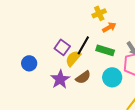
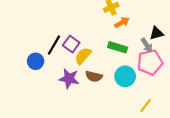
black line: (83, 45) -> (54, 45), moved
brown semicircle: (83, 77) -> (94, 76), turned 49
purple star: (60, 79) -> (69, 79), turned -30

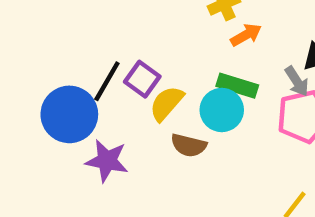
blue circle: (36, 61) -> (69, 114), size x1.6
cyan circle: (125, 76) -> (222, 110), moved
purple star: (69, 79) -> (107, 161), moved

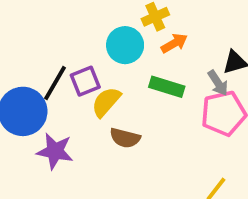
purple square: (142, 79) -> (85, 81), turned 32
cyan circle: (222, 110) -> (125, 45), moved

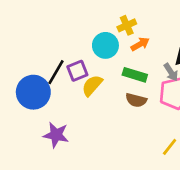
brown semicircle: (125, 138) -> (136, 100), moved
purple star: (55, 151) -> (56, 135), moved

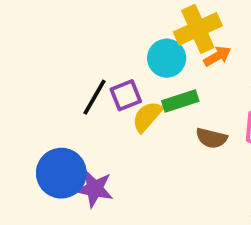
yellow cross: (127, 25) -> (198, 29), size x1.6
green rectangle: (135, 75) -> (180, 101), moved, turned -35
blue circle: (33, 92) -> (61, 173), moved

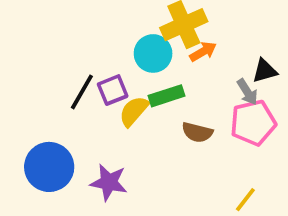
purple star: (94, 189) -> (109, 182), moved

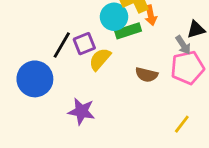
orange arrow: (203, 52) -> (151, 15), turned 108
green rectangle: (167, 96) -> (128, 31), moved
blue circle: (49, 167) -> (35, 79), moved

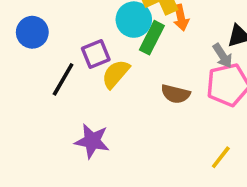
green rectangle: (128, 31) -> (152, 38), turned -45
black line: (62, 45) -> (63, 79), moved
blue circle: (35, 79) -> (32, 32), moved, size x0.7

